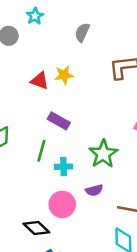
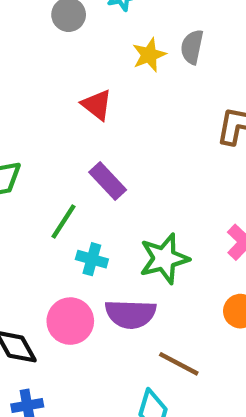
gray semicircle: (82, 32) -> (192, 47), turned -30
yellow star: (64, 75) -> (149, 55), moved, turned -30
purple semicircle: (94, 190) -> (131, 314), size x1.6

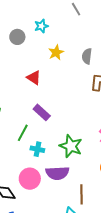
gray semicircle: (192, 47) -> (87, 56), moved
green star: (164, 259) -> (71, 146), turned -30
brown line: (179, 364) -> (82, 194), turned 66

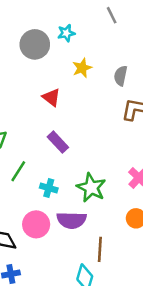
gray circle: (17, 37) -> (35, 44), size x1.5
green line: (23, 133) -> (18, 171), moved

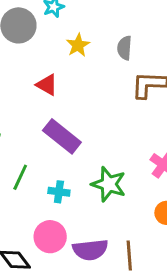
purple rectangle: (58, 142) -> (62, 136), size x1.4
purple semicircle: (71, 220) -> (90, 250), moved

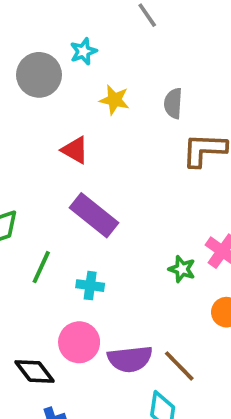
yellow star: (78, 45) -> (114, 100), turned -30
green star: (109, 184) -> (182, 269), moved, size x0.6
brown line: (129, 255) -> (179, 366), turned -40

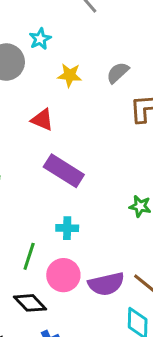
gray semicircle: (173, 103) -> (118, 73), turned 50
green line: (41, 267) -> (29, 256), moved

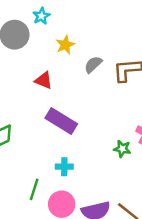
gray semicircle: (118, 73) -> (93, 65), moved
yellow star: (70, 75) -> (65, 45), turned -30

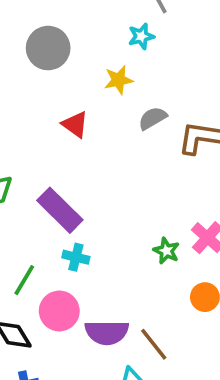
cyan star: (41, 16) -> (141, 36), moved
purple rectangle: (61, 121) -> (60, 210), moved

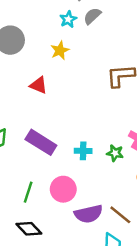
gray semicircle: (153, 118) -> (92, 16), moved
cyan cross: (76, 257) -> (83, 151), moved
pink circle: (59, 311) -> (63, 189), moved

